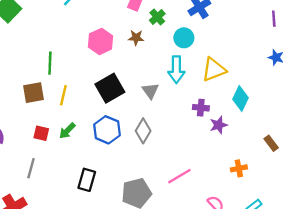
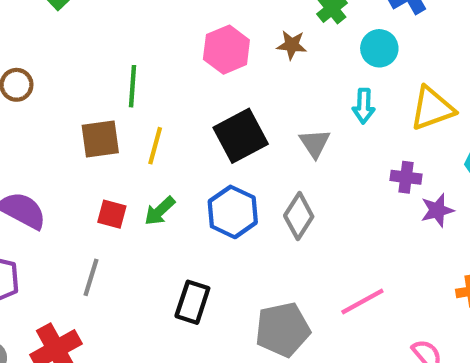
cyan arrow: (176, 70) -> (364, 106), size x0.7

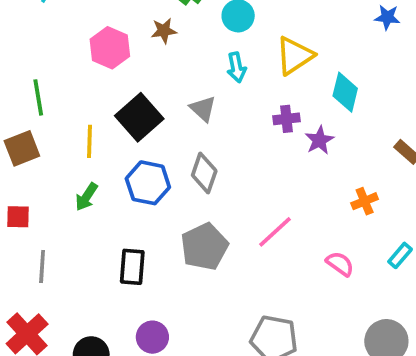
yellow line: (155, 146) -> (89, 141), moved
red square: (112, 214) -> (18, 217), moved
gray pentagon: (283, 330) -> (204, 247), moved

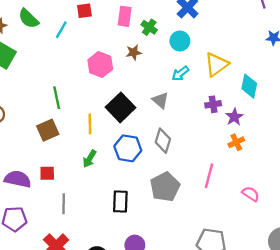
cyan arrow: (237, 67) -> (180, 73), turned 66
orange cross: (365, 201) -> (236, 142), moved
pink line: (275, 232) -> (209, 176), turned -30

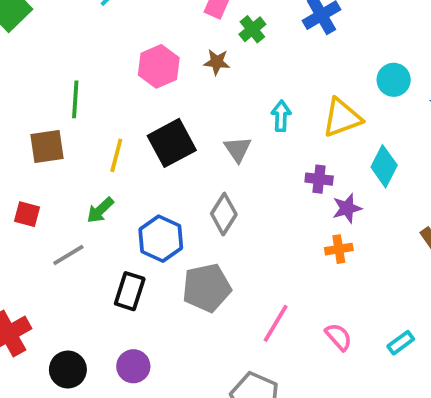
cyan circle: (180, 41) -> (394, 80), moved
cyan arrow: (180, 73) -> (281, 116), turned 114
blue hexagon: (128, 148) -> (161, 239), moved
pink line: (209, 176) -> (276, 323), moved
gray line: (64, 204) -> (68, 255), moved, turned 42

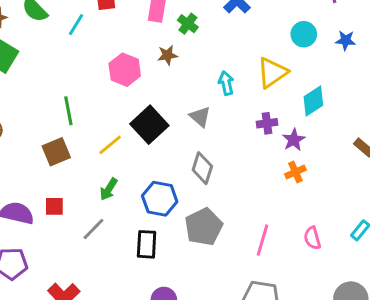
yellow line: (116, 155) -> (110, 145), turned 50
cyan diamond: (384, 166) -> (313, 101), turned 44
pink semicircle: (339, 337) -> (312, 238), turned -140

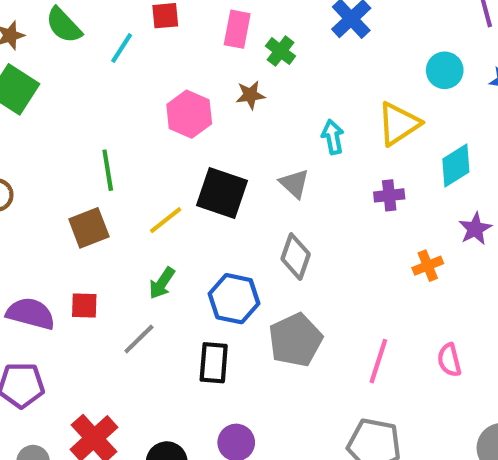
black square: (149, 125) -> (222, 193), turned -30
purple star: (294, 140) -> (475, 229), moved

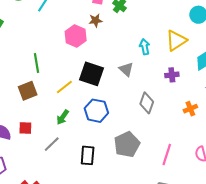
brown star: (250, 95) -> (96, 20), moved
gray diamond: (296, 257) -> (147, 103), moved
blue hexagon: (234, 299) -> (96, 111), moved

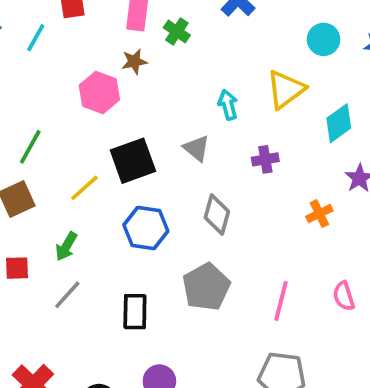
green line: (37, 63) -> (30, 147), turned 42
black square: (92, 74) -> (133, 161), turned -35
purple cross: (172, 75) -> (265, 159), moved
gray diamond: (147, 103) -> (217, 215), moved
green arrow: (63, 117) -> (66, 246), moved

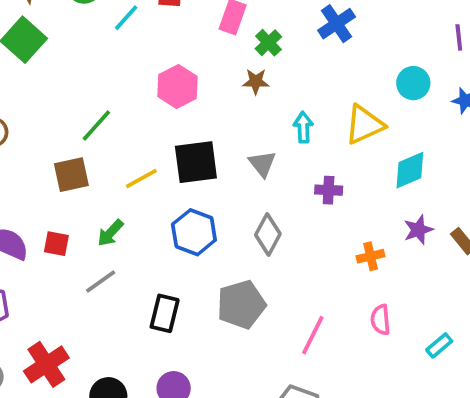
brown star: (134, 62) -> (256, 82), moved
pink semicircle: (344, 296) -> (381, 320), moved

